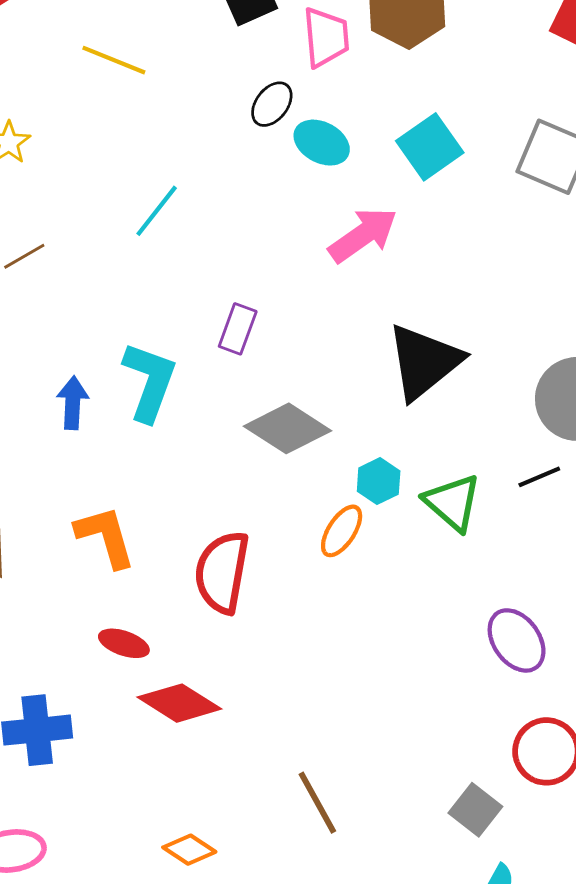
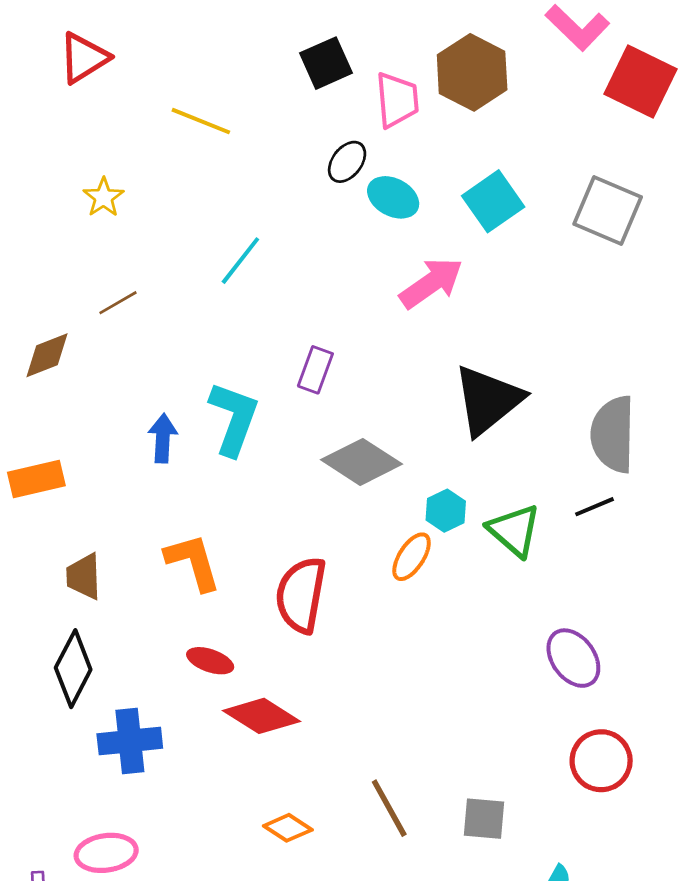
gray square: (475, 810) -> (484, 819), moved, turned -33
orange diamond: (189, 850) -> (288, 828), moved

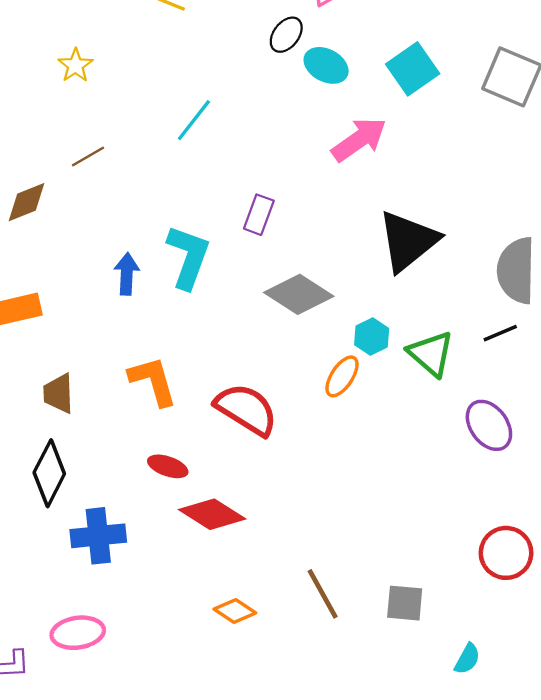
red semicircle: (301, 595) -> (246, 409), turned 112
purple ellipse: (573, 658) -> (489, 425), moved

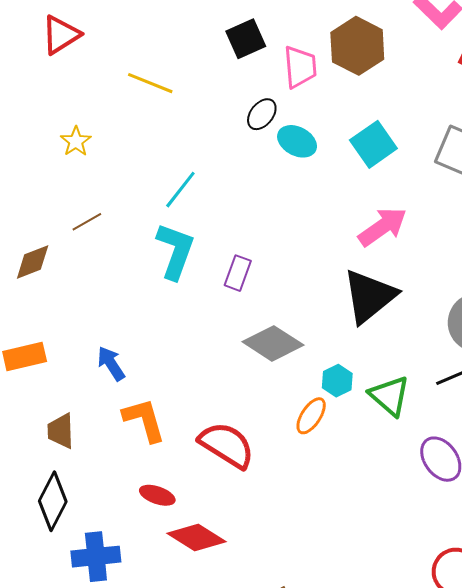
pink arrow: (359, 139) -> (382, 227), moved
cyan L-shape: (188, 257) -> (175, 251), moved
blue arrow: (127, 274) -> (111, 364), moved, turned -36

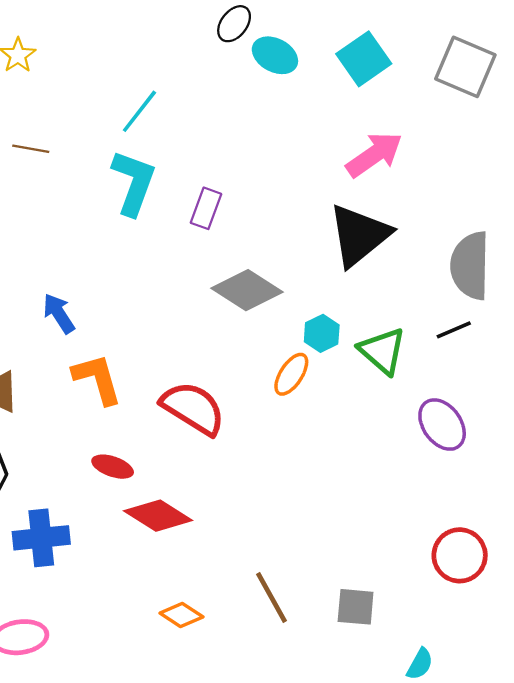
brown line: (87, 222) -> (31, 149), turned 40

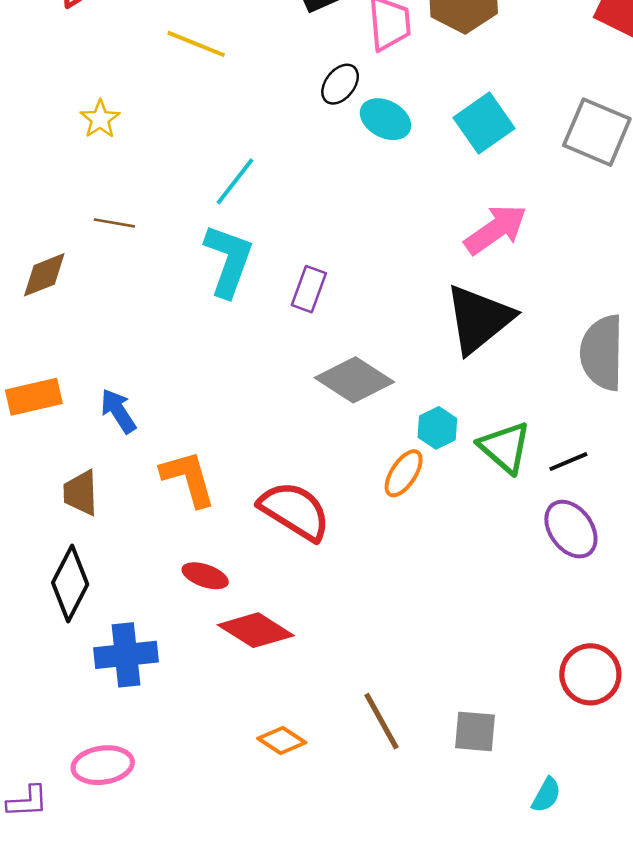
blue arrow: (59, 314) -> (118, 411), moved
black line: (454, 330) -> (568, 462), moved

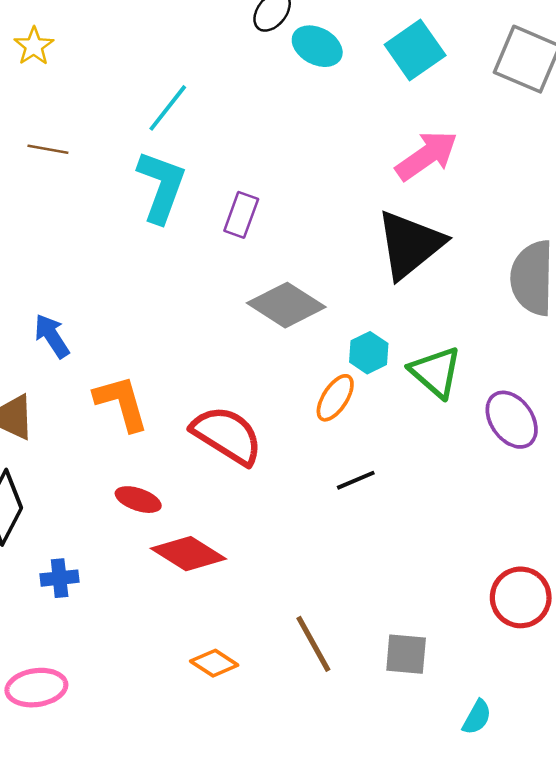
black line: (568, 462) -> (356, 480), moved
purple ellipse: (571, 529) -> (512, 420), moved
blue cross: (126, 655) -> (60, 578), size x0.6

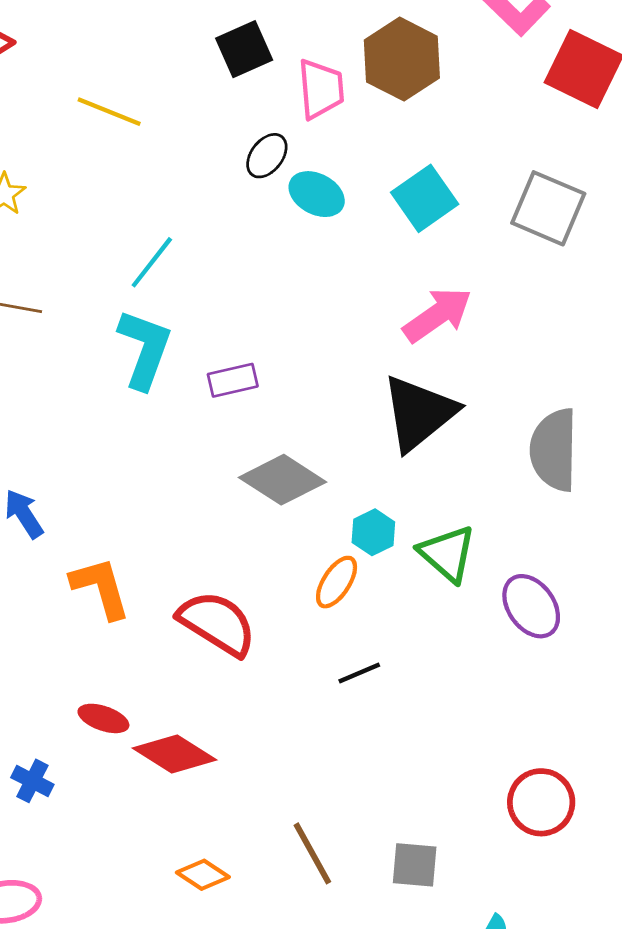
purple rectangle: (241, 215) -> (233, 380), turned 57
red ellipse: (138, 500) -> (103, 718), moved
blue cross: (60, 578) -> (32, 781), turned 33

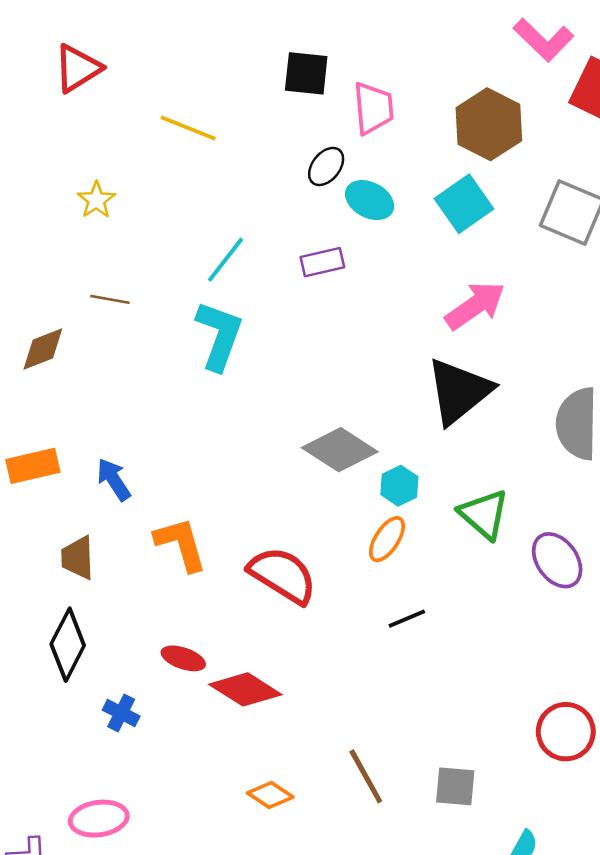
black square: (244, 49) -> (306, 73), turned 30
brown hexagon: (402, 59) -> (489, 124), moved
purple rectangle: (233, 380) -> (322, 262), moved
cyan hexagon: (373, 532) -> (399, 486), moved

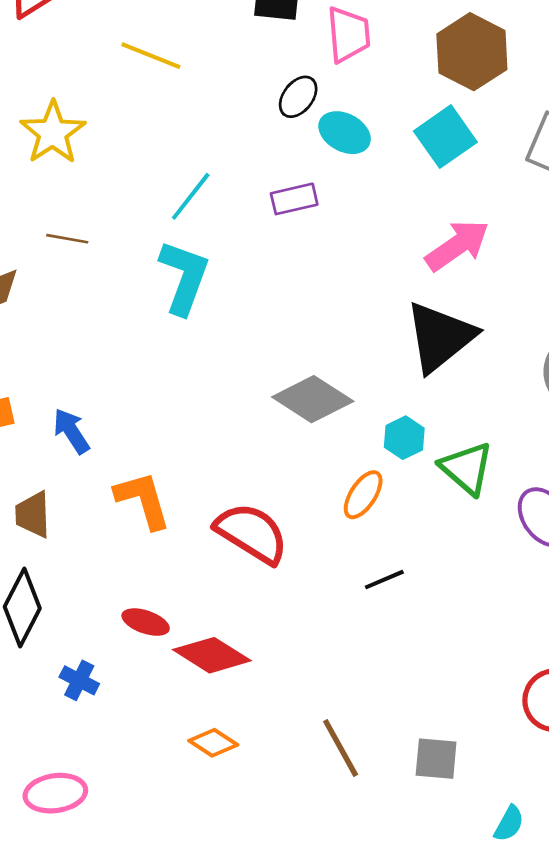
yellow star: (96, 200) -> (53, 133), size x1.6
cyan hexagon: (399, 486) -> (404, 438), moved
orange diamond: (270, 795) -> (213, 743), moved

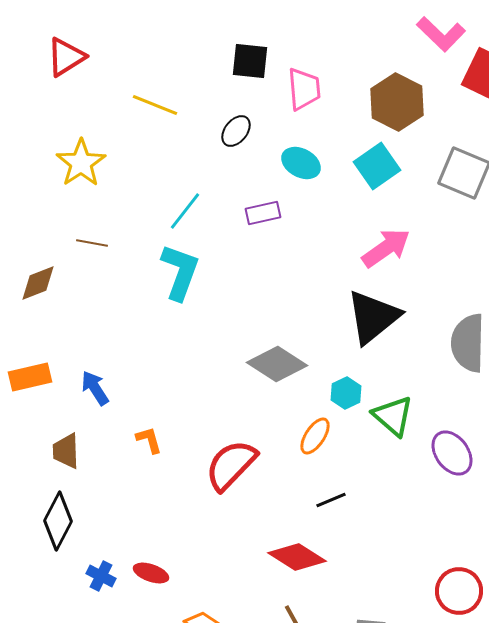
black ellipse: (298, 97) -> (236, 131), moved
orange L-shape: (143, 500) -> (149, 440), size x0.6
red semicircle: (252, 533) -> (231, 465), turned -78
red ellipse: (146, 622) -> (151, 573), moved
red diamond: (212, 655) -> (297, 557), moved

